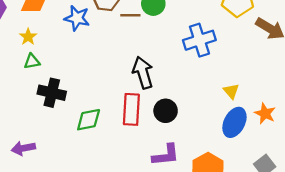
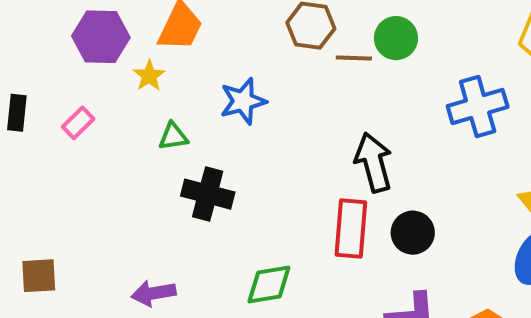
blue star: (77, 18) -> (243, 101), moved, turned -30
yellow star: (28, 37) -> (149, 76), moved
green diamond: (89, 120) -> (269, 285), moved

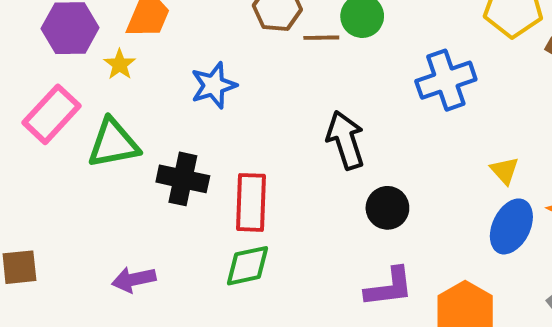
pink rectangle: (78, 123) -> (51, 114), size x1.8
green triangle: (173, 136) -> (113, 143), moved, size x1.8
red rectangle: (351, 228) -> (251, 202), moved

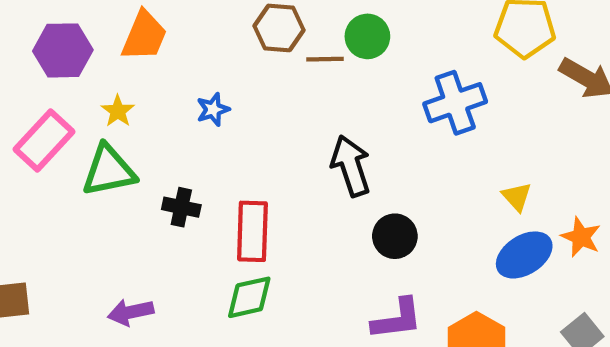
yellow star: (120, 64) -> (118, 111), moved
blue star: (214, 85) -> (213, 109), size x0.7
black cross: (183, 179) -> (181, 207), size x0.7
blue ellipse: (511, 226) -> (524, 255), turned 32

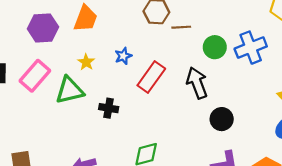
green circle: (367, 36) -> (215, 47), moved
yellow star: (118, 111) -> (86, 62), moved
red rectangle: (252, 231) -> (151, 77), moved, turned 36

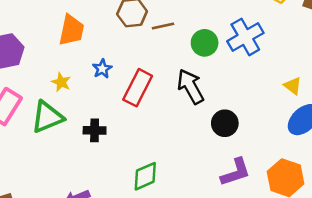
orange trapezoid: (86, 19) -> (71, 30), moved

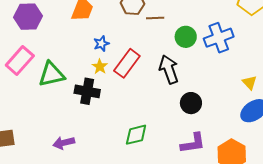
yellow star: (61, 82) -> (100, 67), moved
black cross: (95, 130) -> (87, 91), size x1.4
green diamond: (145, 176) -> (136, 135), moved

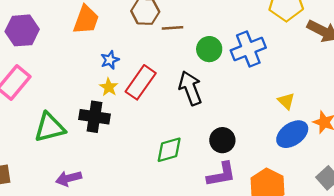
green triangle: (52, 74) -> (50, 127), moved
black circle: (191, 103) -> (222, 140), moved
green diamond: (136, 135) -> (169, 150), moved

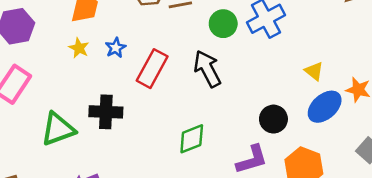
yellow star: (109, 87) -> (79, 48), moved
black circle: (222, 140) -> (273, 119), moved

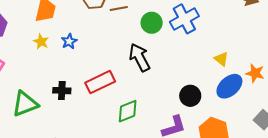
red rectangle: (152, 69) -> (100, 82), moved, turned 36
black cross: (106, 112) -> (62, 91), size x0.7

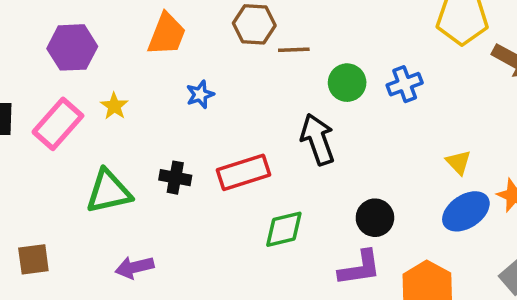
blue cross: (184, 19) -> (405, 84), size x0.7
yellow star: (41, 42) -> (114, 106), moved
black circle: (190, 96) -> (375, 218), moved

